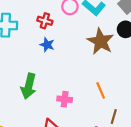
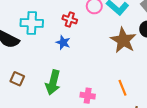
blue star: (47, 45) -> (63, 42), moved

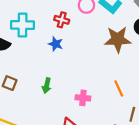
brown star: (123, 40) -> (118, 39), turned -30
green arrow: (53, 82) -> (47, 86), size x0.6

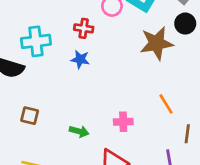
green arrow: (47, 86) -> (79, 131), moved, turned -80

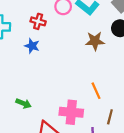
brown star: (157, 43) -> (95, 41), size x0.7
pink cross: (123, 122) -> (71, 112), moved, size x1.5

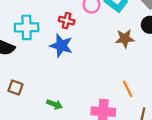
blue star: (32, 46) -> (61, 46), size x1.5

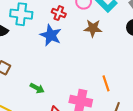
brown star: (125, 39) -> (93, 28), moved

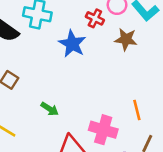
red cross: (59, 13) -> (95, 18), moved

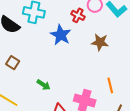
brown star: (126, 39) -> (100, 42), moved

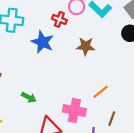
orange line: (110, 85) -> (101, 92), turned 70

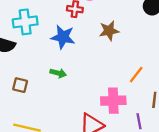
green arrow: (29, 97) -> (58, 73), moved

